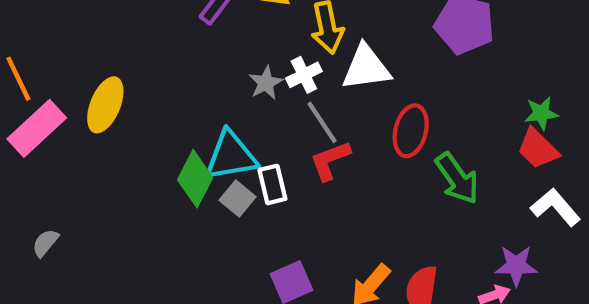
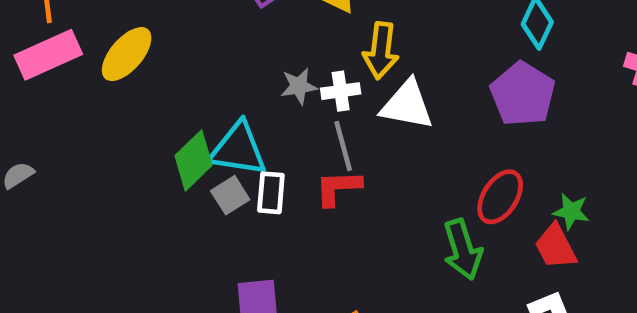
red ellipse: (411, 131) -> (500, 197), moved

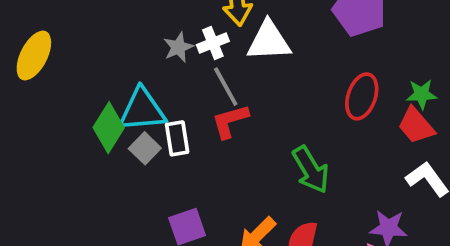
green arrow: (463, 250) -> (311, 170), moved

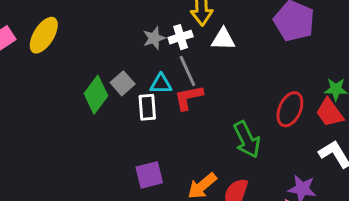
white triangle: (269, 41) -> (223, 39), size x0.7
red ellipse: (362, 96) -> (290, 109), moved
cyan triangle: (142, 110) -> (161, 84), moved, size x0.6
gray square: (145, 148) -> (123, 83), moved

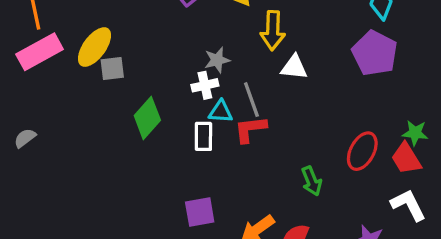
white cross: (181, 37) -> (205, 85), moved
gray square: (123, 83) -> (112, 68), moved, turned 30
green arrow: (247, 140) -> (312, 181), size x0.7

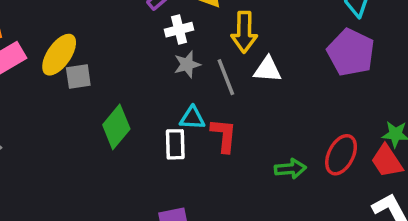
white cross: (205, 85) -> (179, 30), moved
gray line: (251, 100) -> (226, 77), moved
red L-shape: (250, 129) -> (224, 135), turned 104
green arrow: (312, 181) -> (290, 169), moved, turned -72

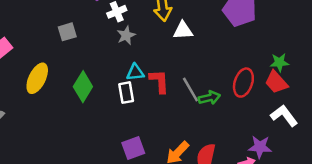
yellow ellipse: (59, 55) -> (37, 78), moved
gray square: (78, 76) -> (67, 32), moved
gray line: (226, 77) -> (190, 90), moved

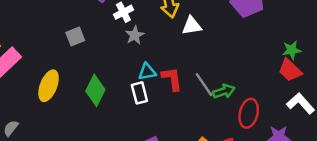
red ellipse: (243, 83) -> (249, 113), moved

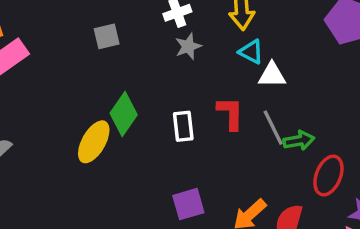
white triangle: (192, 26) -> (272, 75), moved
cyan triangle: (147, 72) -> (251, 52), moved, turned 30
yellow ellipse: (49, 86) -> (94, 142), moved

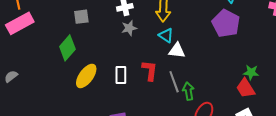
green diamond: (124, 114) -> (67, 48), moved
green arrow: (299, 141) -> (188, 91), turned -96
yellow ellipse: (94, 142) -> (86, 76), moved

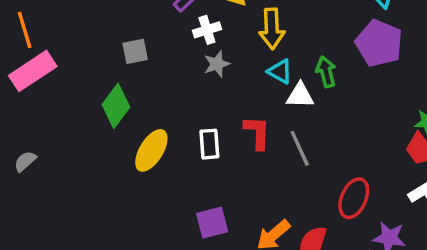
green arrow: (188, 91) -> (326, 72), moved

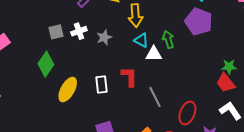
white cross: (207, 30) -> (79, 31), moved
gray line: (300, 148) -> (155, 97), moved

